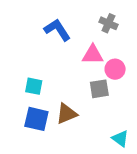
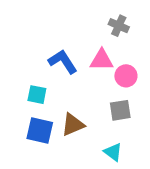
blue L-shape: (57, 30) -> (63, 62), moved
gray square: (99, 89) -> (120, 110), moved
cyan triangle: (120, 139) -> (113, 152), moved

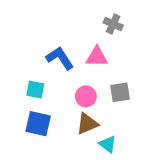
pink circle: (126, 76) -> (86, 96), moved
gray square: (120, 110) -> (120, 92), moved
brown triangle: (73, 125) -> (87, 124), moved

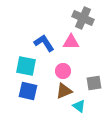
gray cross: (113, 24) -> (83, 18), size x1.5
cyan square: (35, 90) -> (26, 66), size x1.5
gray square: (120, 92) -> (94, 83), moved

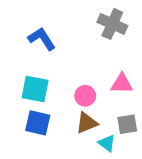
pink triangle: (71, 42) -> (122, 84), moved
blue L-shape: (44, 43) -> (42, 39), moved
gray square: (94, 83) -> (127, 124), moved

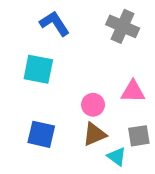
blue L-shape: (42, 39) -> (55, 23), moved
cyan square: (35, 89) -> (38, 69), moved

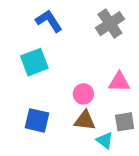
gray cross: (123, 26) -> (110, 24), turned 32
cyan square: (38, 69) -> (34, 62), turned -32
brown triangle: (95, 134) -> (85, 120), turned 30

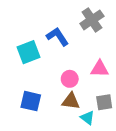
blue L-shape: (49, 21) -> (57, 37), moved

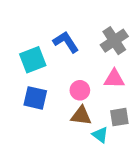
gray cross: (92, 20) -> (114, 41), moved
blue square: (31, 101) -> (35, 98), moved

